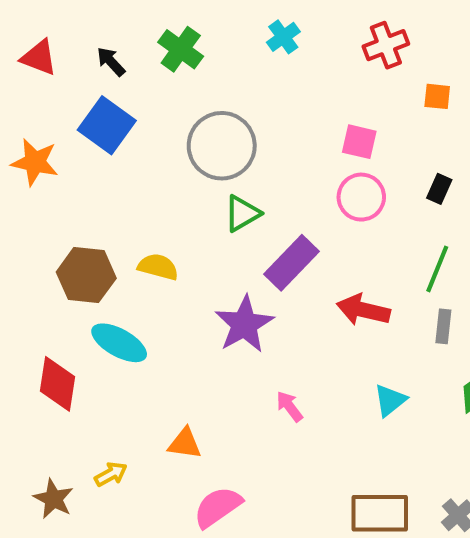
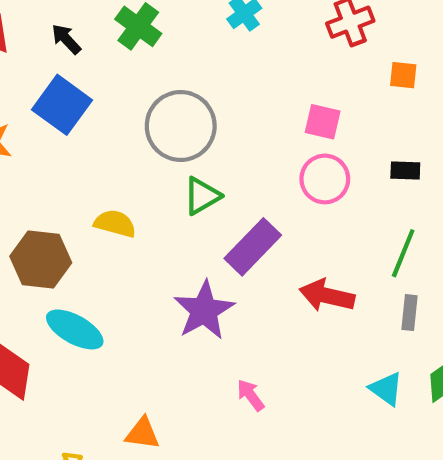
black rectangle: (439, 189) -> (405, 171), turned 68
yellow semicircle: (158, 267) -> (115, 223), moved
cyan triangle: (390, 400) -> (386, 389), moved, turned -45

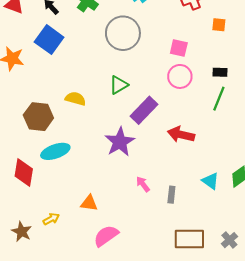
gray circle: (181, 126) -> (123, 33), moved
green line: (403, 253) -> (219, 99), moved
gray rectangle: (410, 313) -> (171, 195), moved
cyan ellipse: (75, 329) -> (55, 151), turned -48

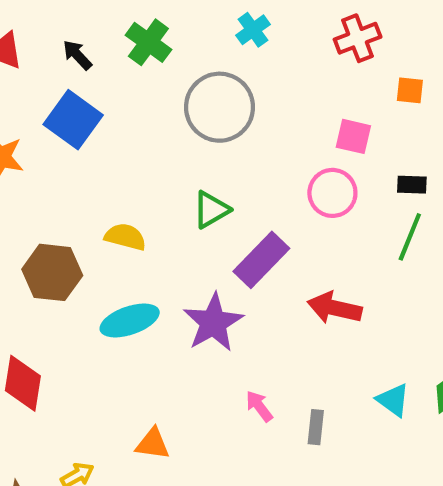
pink square: (179, 48) -> (353, 136), moved
cyan ellipse: (55, 151) -> (130, 320), moved

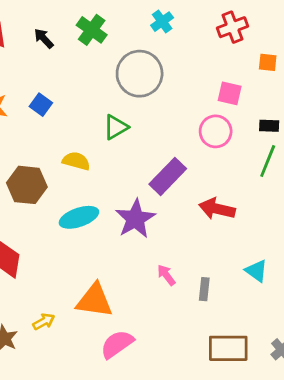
blue square: (73, 120) -> (41, 105), moved, size x0.6
green triangle: (211, 210) -> (116, 127), moved
orange triangle: (153, 444) -> (94, 300), size x1.6

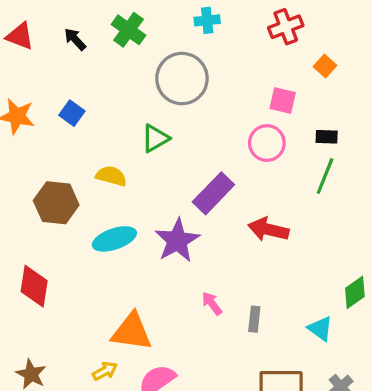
cyan cross: (162, 22) -> (207, 20), turned 30
orange square: (268, 62) -> (325, 66), turned 36
cyan triangle: (256, 271) -> (320, 329), moved
yellow arrow: (44, 322) -> (105, 371), moved

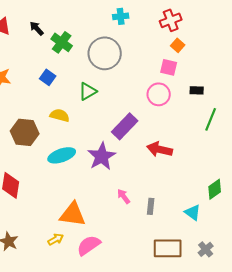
green cross: (128, 30) -> (62, 42), moved
orange square: (325, 66) -> (178, 45), moved
blue square: (72, 113) -> (48, 77), moved
green line: (325, 176) -> (211, 119), moved

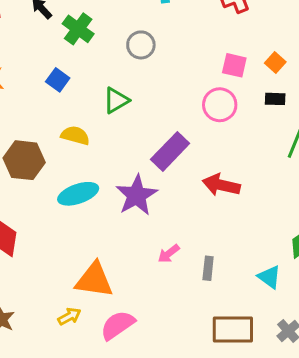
orange square: (178, 45) -> (275, 62), moved
gray circle: (105, 53) -> (141, 45), size x0.6
pink arrow: (124, 196) -> (169, 254), turned -91

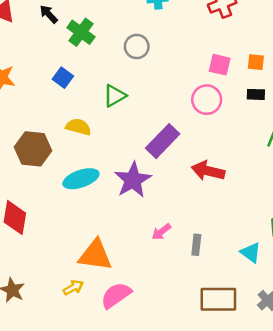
orange square: (275, 62) -> (256, 62), turned -36

